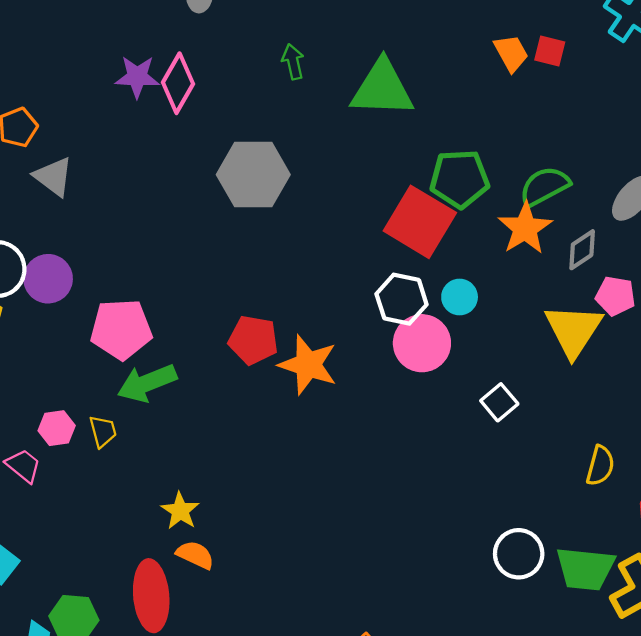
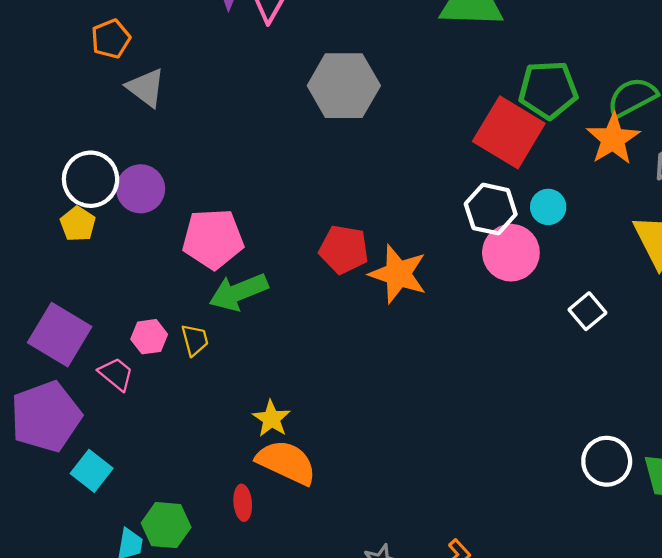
orange semicircle: (195, 555) -> (286, 462), size x1.6
red ellipse: (151, 596) -> (243, 503), size x0.5

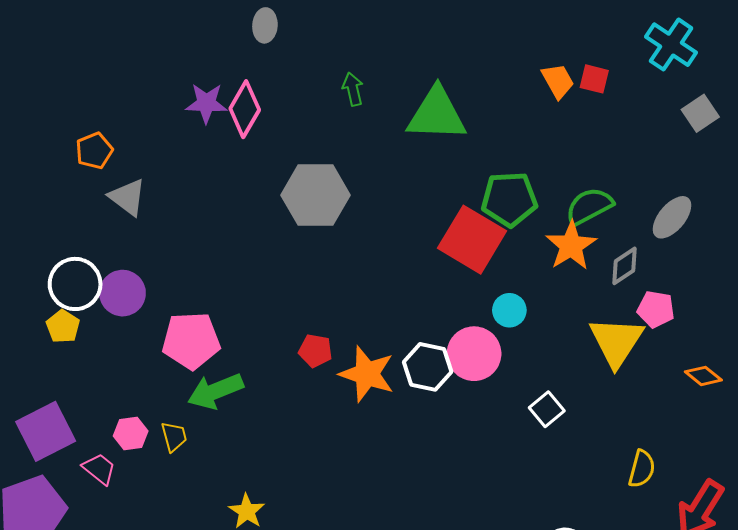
white hexagon: (491, 209) -> (428, 367), moved
red pentagon: (344, 249) -> (315, 351), size x0.7
purple square: (60, 335) -> (46, 431), turned 32

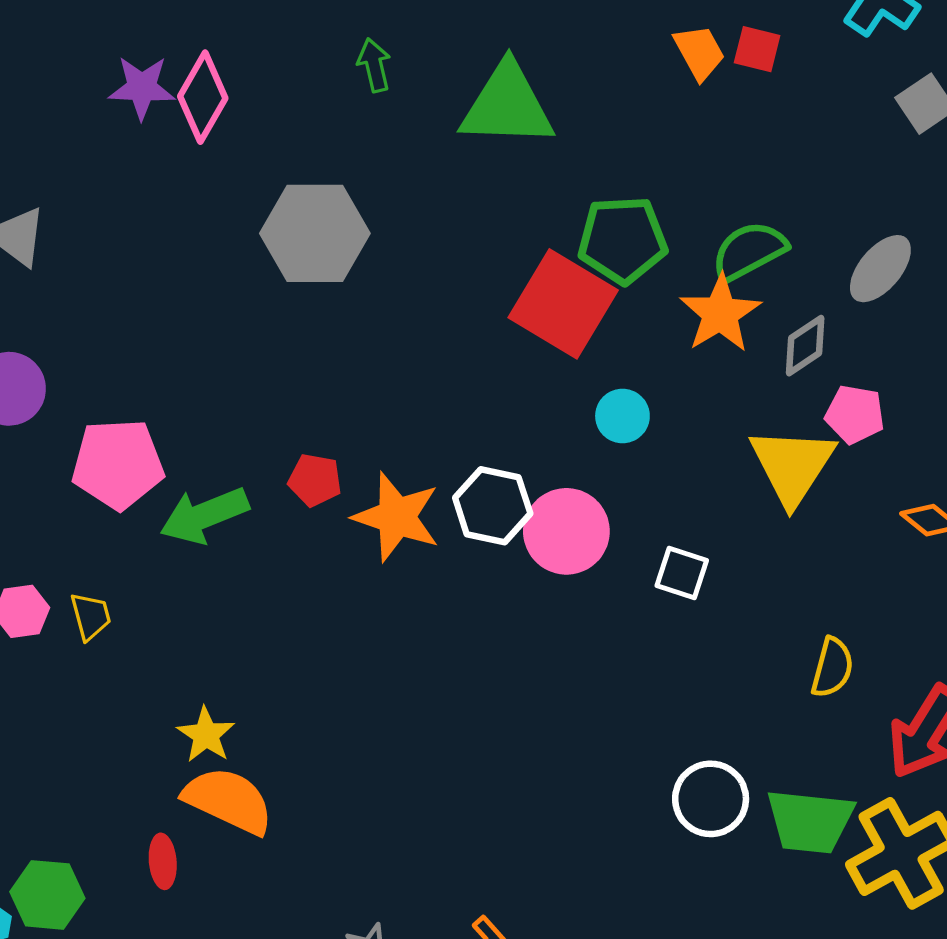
pink circle: (474, 354) -> (566, 531), moved
green arrow: (215, 391) -> (204, 515), moved
white square: (547, 409) -> (682, 573), turned -32

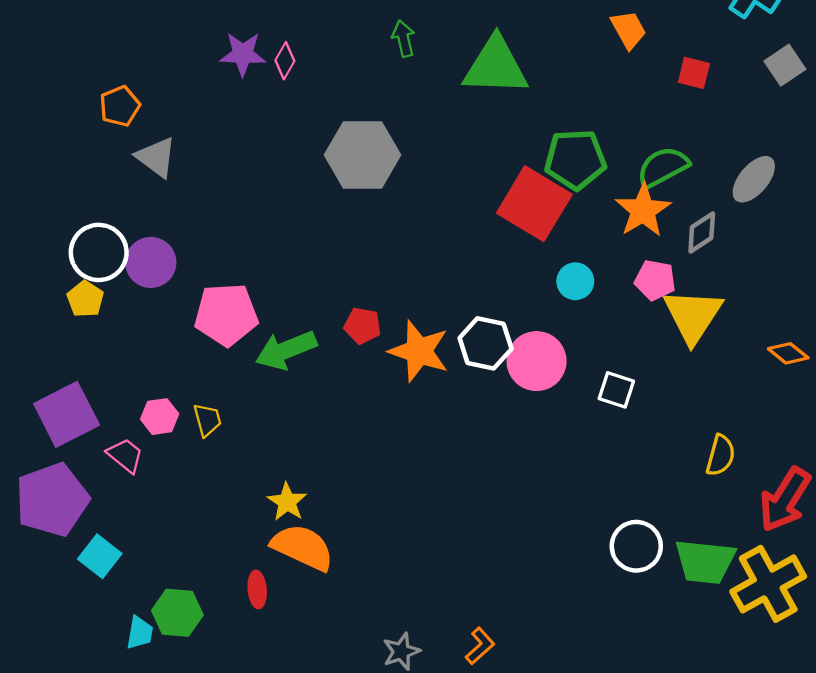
red square: (757, 49) -> (694, 73), moved
pink diamond: (203, 97) -> (285, 61), size x0.6
pink pentagon: (855, 414) -> (655, 280), moved

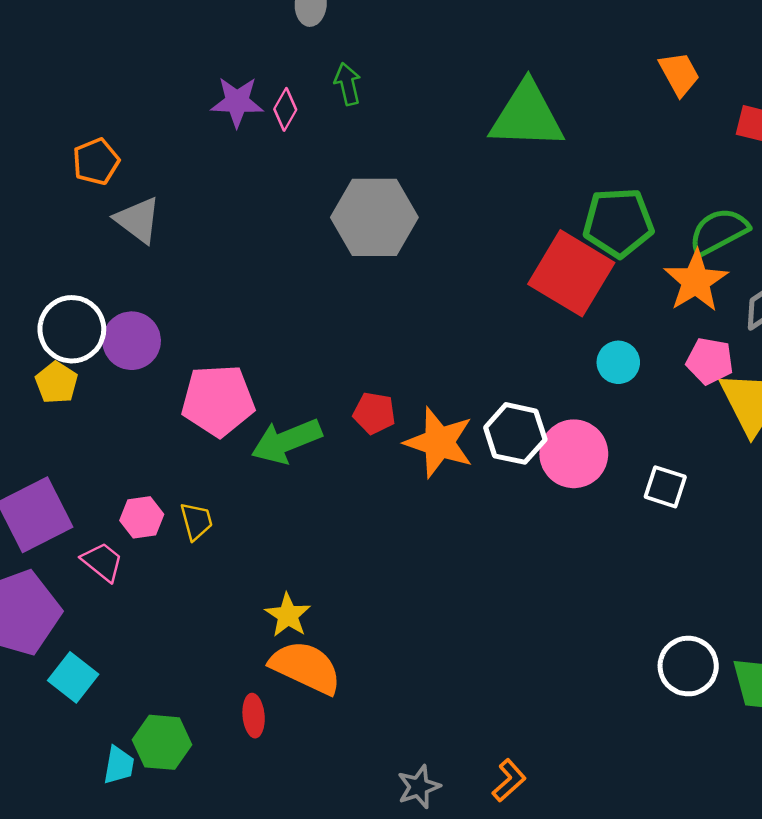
green arrow: (403, 39) -> (348, 84), moved

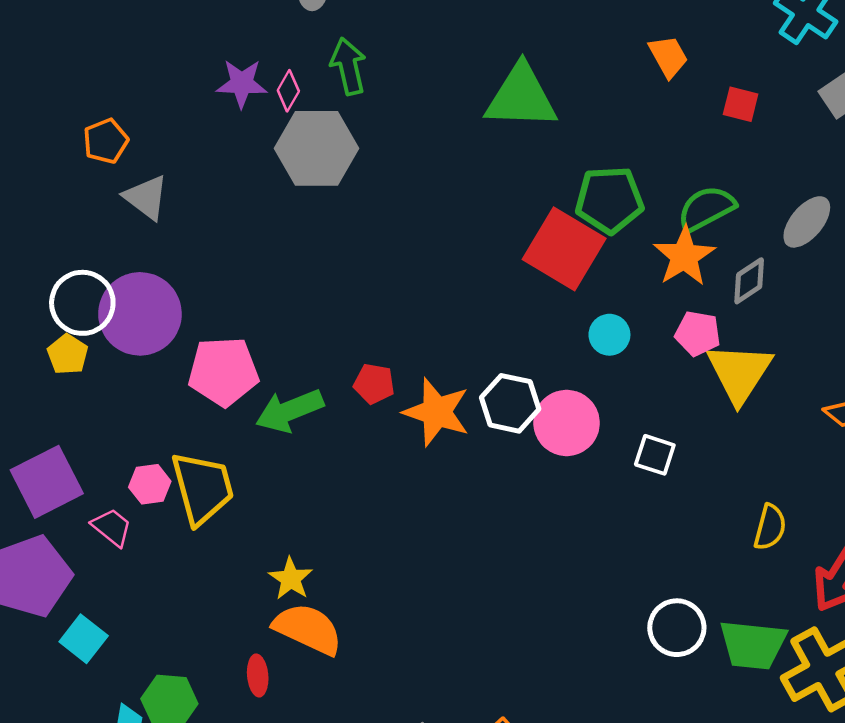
green arrow: (348, 84) -> (348, 66), size x1.4
gray hexagon: (374, 217) -> (316, 148), moved
purple circle: (132, 341) -> (140, 314), size x1.5
yellow trapezoid: (196, 521) -> (202, 488), size x2.0

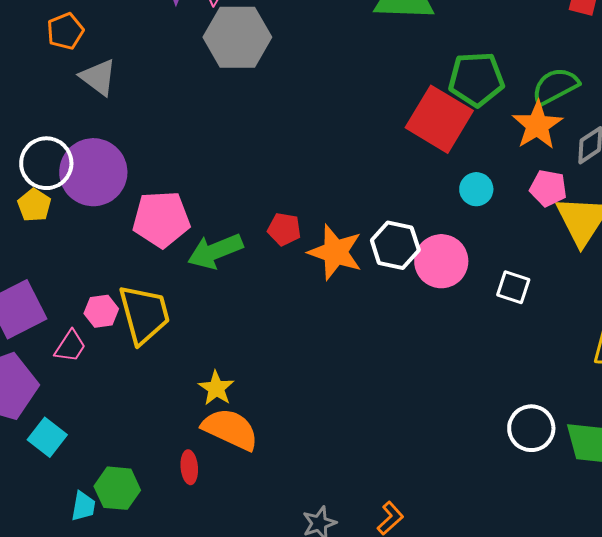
pink trapezoid: (112, 527) -> (70, 346), turned 84

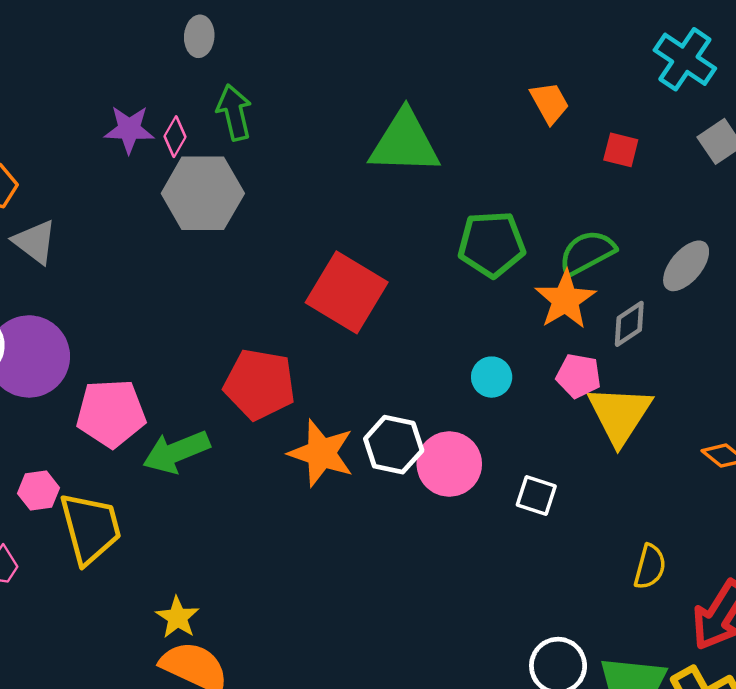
red square: (439, 119) -> (347, 292), moved
red pentagon: (284, 229) -> (260, 384), moved, size x1.8
pink hexagon: (101, 311) -> (38, 491), moved

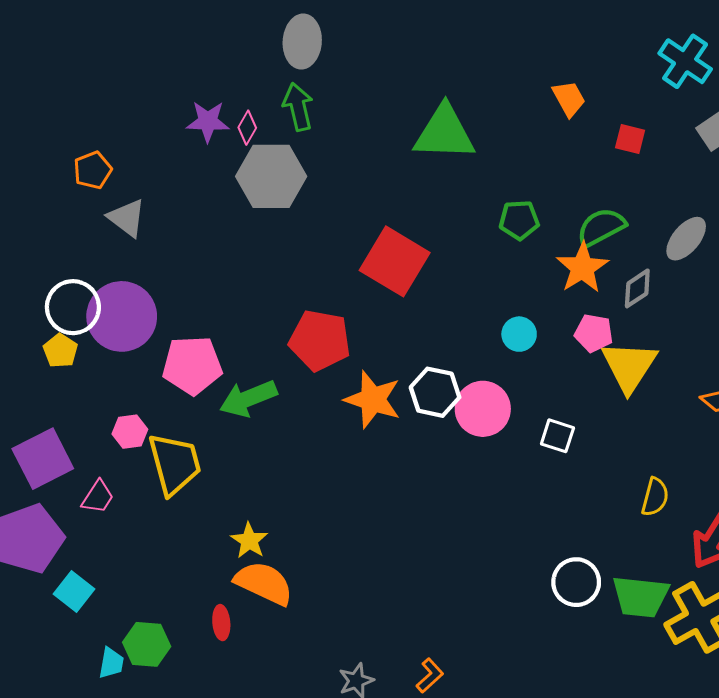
gray ellipse: (199, 36) -> (302, 42), moved, size x1.5
green pentagon: (492, 244) -> (519, 220), size x0.7

